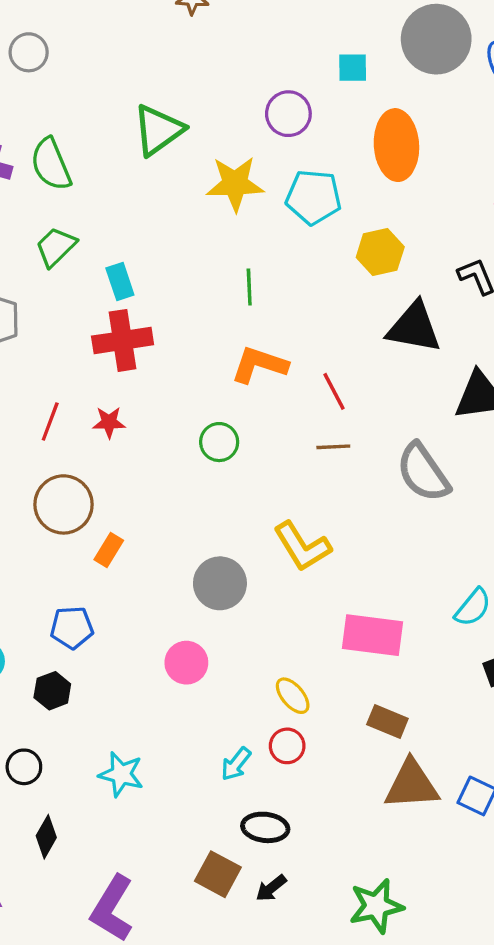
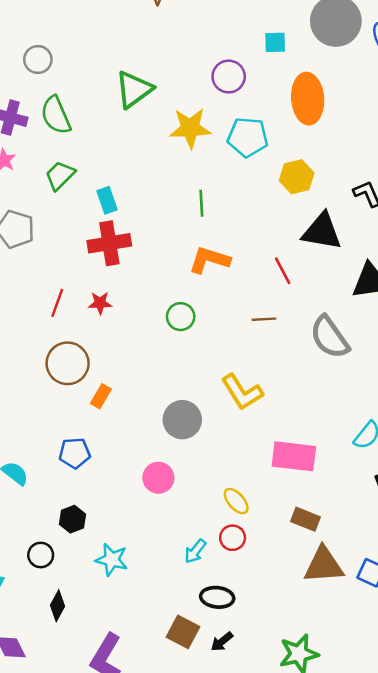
gray circle: (29, 52) -> (38, 59), moved
red line: (334, 391) -> (283, 271), moved
black hexagon: (52, 691) -> (72, 519), moved

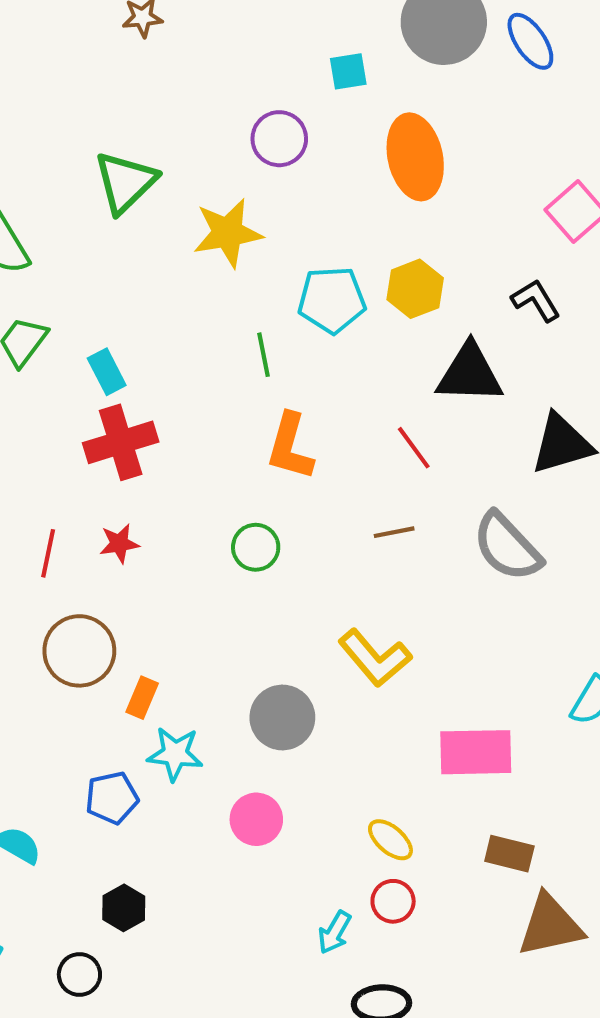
cyan pentagon: (248, 137) -> (332, 300), moved
orange L-shape: (209, 260) -> (290, 447), turned -84
cyan star: (112, 560) -> (175, 754), moved

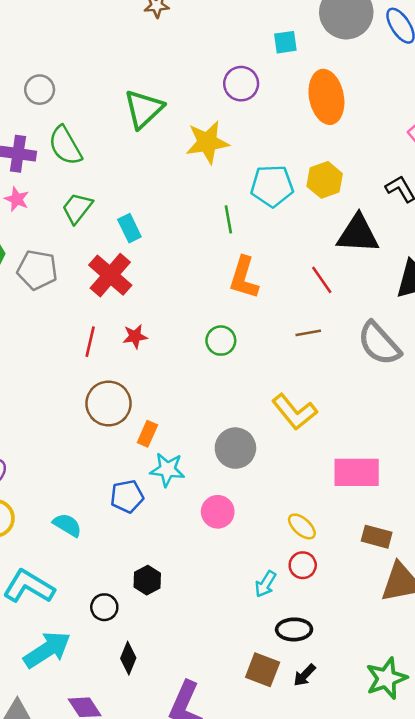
red cross: (121, 442) -> (110, 275), moved, turned -33
black hexagon: (124, 908) -> (147, 580), moved

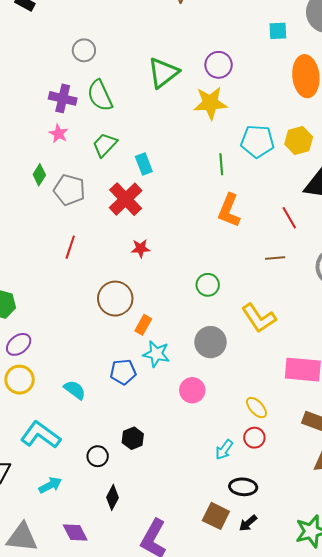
purple circle: (241, 84) -> (219, 65), moved
green circle: (221, 341) -> (208, 285), moved
red line: (90, 342) -> (70, 247), moved
cyan arrow: (47, 650) -> (50, 485), size x0.6

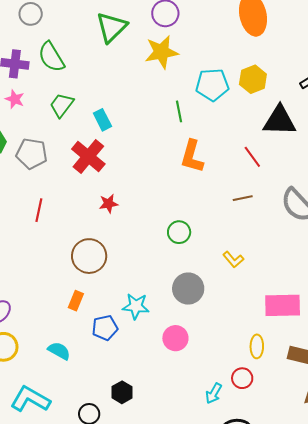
yellow L-shape: (259, 318) -> (233, 259), size x0.6
orange rectangle: (143, 325) -> (76, 301), moved
yellow ellipse: (256, 408) -> (257, 346), moved, turned 50

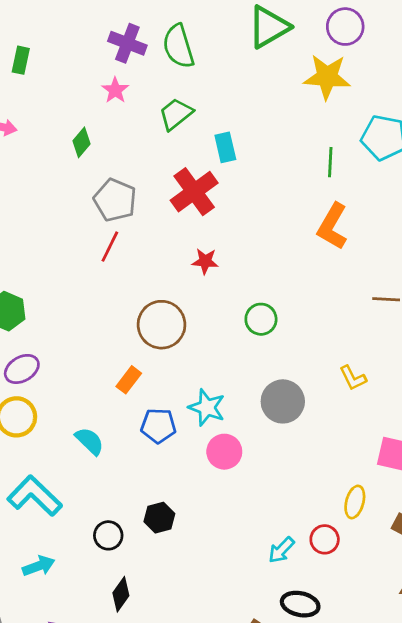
gray pentagon: (32, 154) -> (115, 200), moved
green circle: (179, 232) -> (261, 319), moved
pink circle: (175, 338) -> (224, 452), moved

